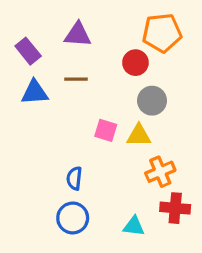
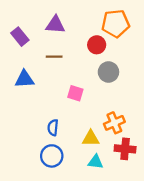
blue triangle: (35, 92) -> (25, 79), moved
yellow triangle: (139, 135) -> (91, 138), moved

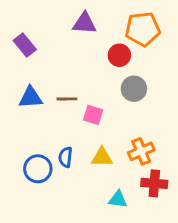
purple triangle: (55, 25) -> (84, 23), moved
brown line: (54, 57) -> (67, 99), moved
yellow triangle: (91, 138) -> (102, 157), moved
blue circle: (52, 156) -> (38, 169), moved

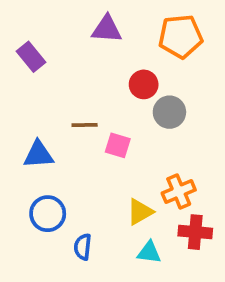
red circle: (119, 55) -> (144, 84), moved
blue triangle: (31, 97) -> (38, 155), moved
blue semicircle: (65, 157) -> (83, 247), moved
yellow triangle: (102, 157) -> (140, 212), moved, turned -30

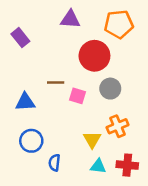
red circle: (144, 84) -> (94, 56), size x1.6
gray circle: (169, 112) -> (110, 89), moved
yellow triangle: (140, 212) -> (92, 140), turned -30
red cross: (195, 232) -> (127, 165), moved

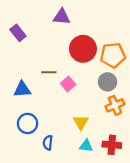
orange pentagon: (119, 24) -> (113, 55), moved
gray circle: (110, 89) -> (108, 82), moved
pink square: (77, 96) -> (68, 84), turned 32
orange cross: (118, 126) -> (115, 105), moved

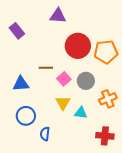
gray circle: (108, 82) -> (86, 81), moved
yellow triangle: (81, 122) -> (63, 103), moved
cyan triangle: (86, 146) -> (81, 113), moved

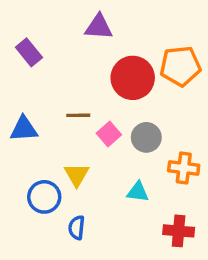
orange pentagon: (106, 52) -> (180, 66), moved
blue triangle: (21, 84) -> (24, 129), moved
orange cross: (108, 99) -> (184, 168), turned 30
yellow triangle: (63, 103) -> (77, 175), moved

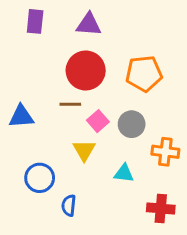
purple rectangle: (29, 52) -> (35, 21), moved, turned 45
orange pentagon: (180, 66) -> (144, 74), moved
red circle: (133, 78) -> (86, 71), moved
yellow triangle: (77, 175) -> (84, 150), moved

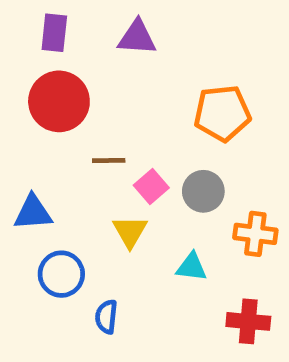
red circle: (86, 71) -> (59, 101), moved
blue triangle: (21, 117) -> (33, 213), moved

